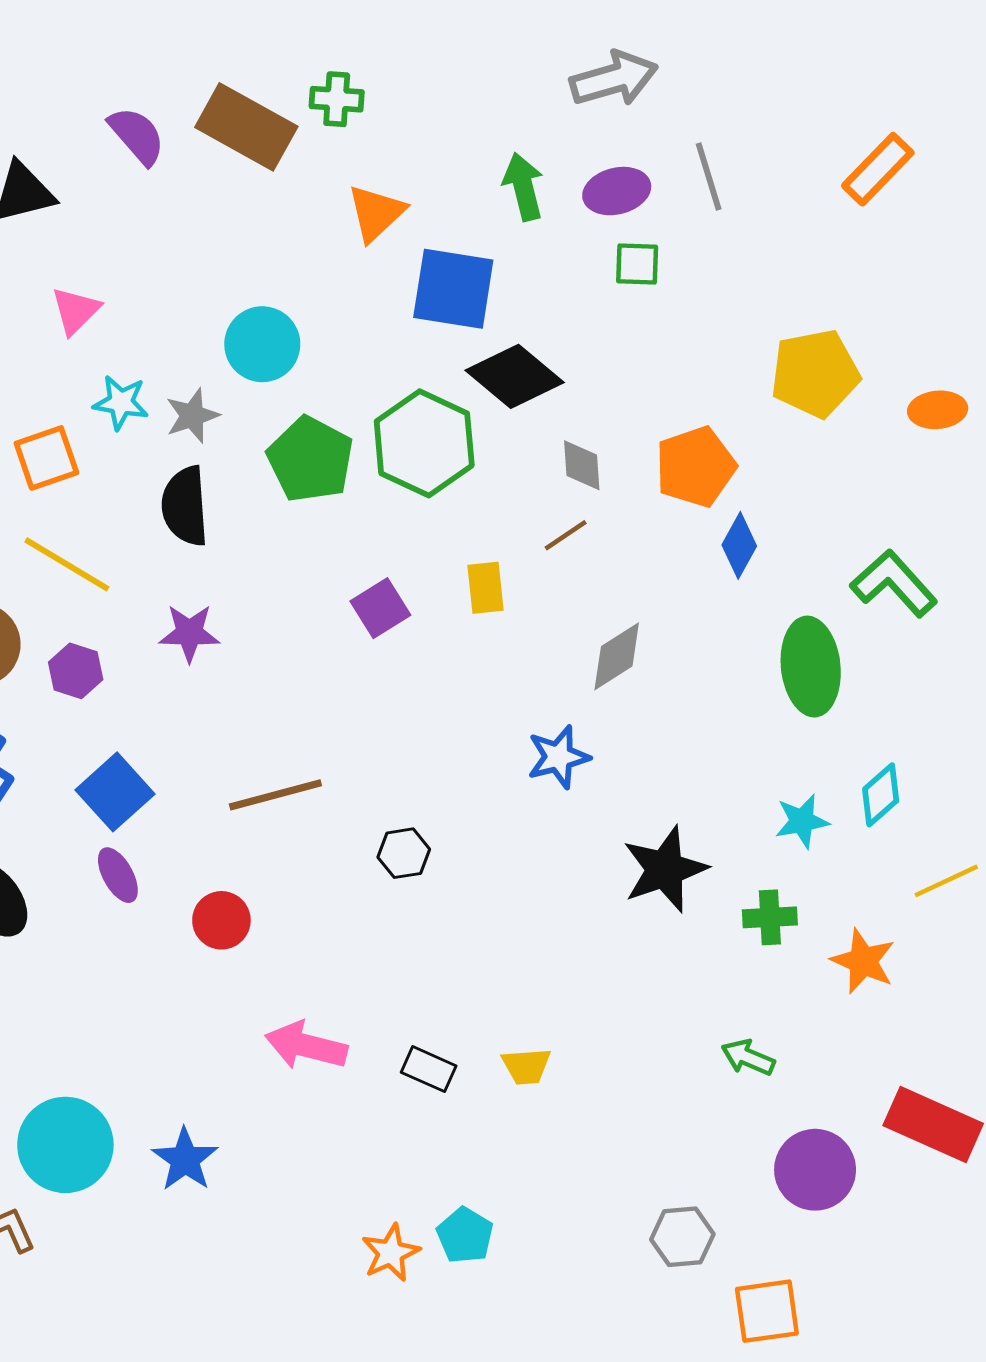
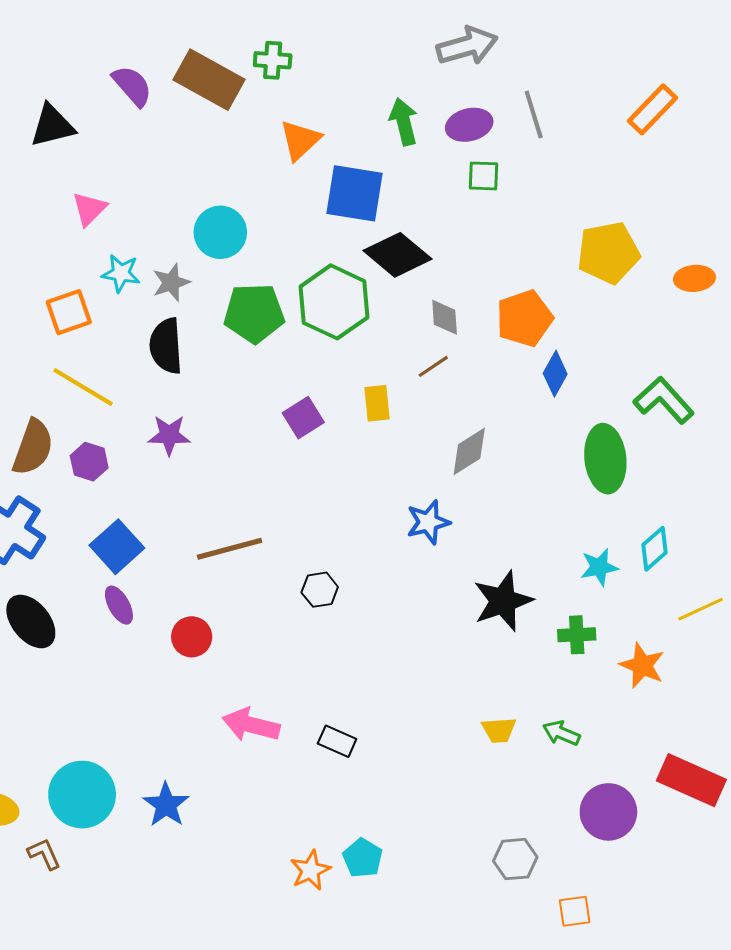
green pentagon: (310, 459) -> (254, 313), turned -30
yellow trapezoid: (526, 1066) -> (499, 730), moved
orange square: (767, 1311) -> (575, 911), size x0.7

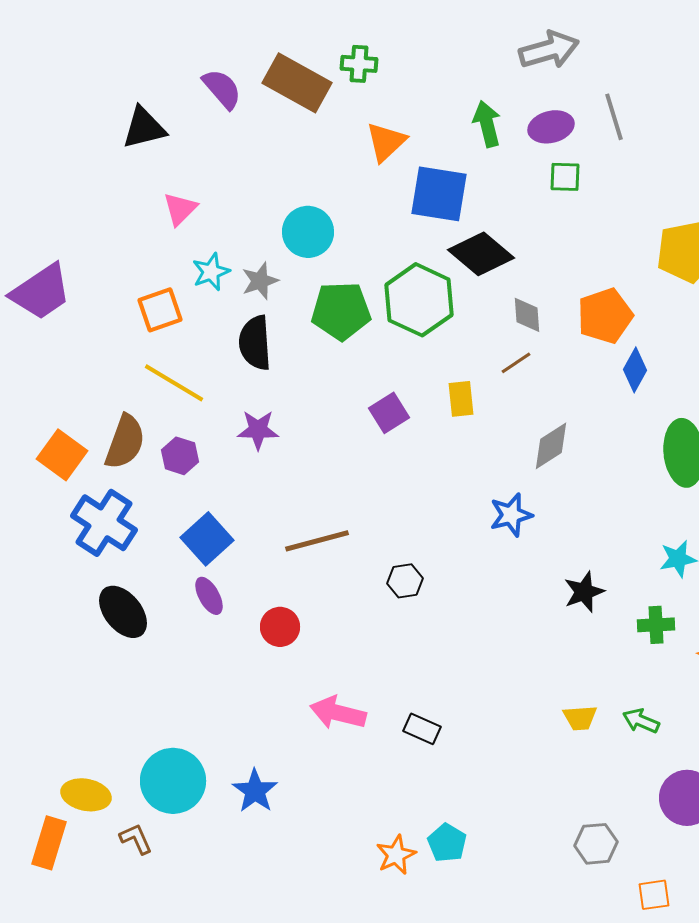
cyan star: (121, 273) -> (211, 272), turned -30
black star: (503, 601) -> (584, 592), size x0.7

